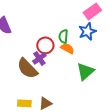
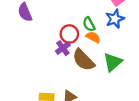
green semicircle: (63, 36) -> (89, 24), turned -32
brown semicircle: (27, 68) -> (83, 60), moved

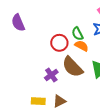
purple cross: (63, 48) -> (51, 75), moved

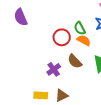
brown semicircle: (72, 67) -> (75, 61), size x0.7

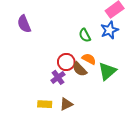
red circle: (62, 37) -> (66, 62), moved
orange semicircle: (84, 40) -> (89, 59), moved

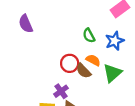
blue star: (109, 30) -> (115, 41), moved
purple cross: (58, 77) -> (61, 91), moved

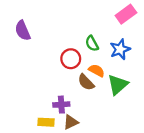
red circle: (70, 63) -> (71, 59), moved
purple cross: (61, 91) -> (61, 105), turned 32

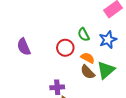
purple semicircle: (23, 31) -> (24, 47), moved
brown semicircle: (86, 82) -> (88, 72), moved

